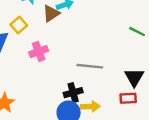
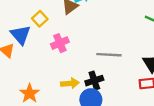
yellow arrow: (90, 106) -> (70, 83), moved

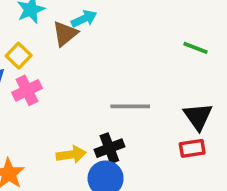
pink cross: (60, 43) -> (27, 90), moved

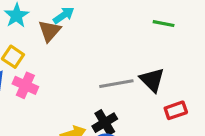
pink cross: (27, 90) -> (25, 85), turned -30
black triangle: (198, 116) -> (152, 80), moved

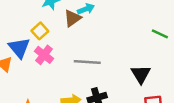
gray line: (116, 84) -> (87, 62), moved

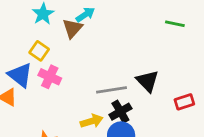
gray line: (87, 62) -> (112, 90), moved
black triangle: (141, 74) -> (147, 81), moved

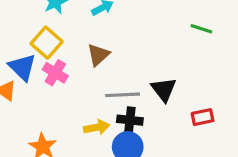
brown triangle: (72, 28) -> (98, 55), moved
yellow square: (39, 51) -> (47, 43), size x1.4
black cross: (120, 112) -> (130, 120), turned 30

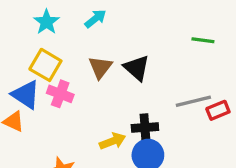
green line: (201, 29) -> (203, 40), moved
black triangle: (164, 89) -> (137, 68), moved
gray line: (123, 95) -> (193, 101), moved

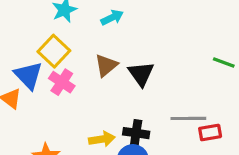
green line: (203, 40) -> (224, 63), moved

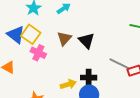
blue triangle: (28, 75) -> (16, 35), moved
gray line: (188, 118) -> (120, 64), turned 35

